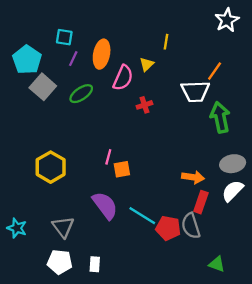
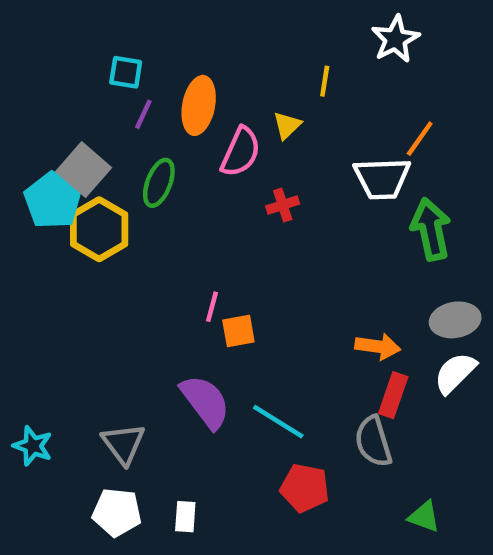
white star: (227, 20) -> (395, 39), moved
cyan pentagon: (27, 60) -> (53, 201), moved
green ellipse: (81, 94) -> (159, 183), turned -35
yellow hexagon: (51, 167) -> (99, 229), moved
red pentagon: (168, 228) -> (305, 488), moved

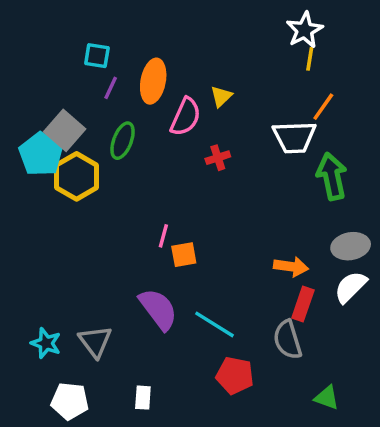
yellow line: (325, 81) -> (310, 59), moved
cyan star: (33, 446) -> (46, 343), moved
white pentagon: (117, 512) -> (70, 401), moved

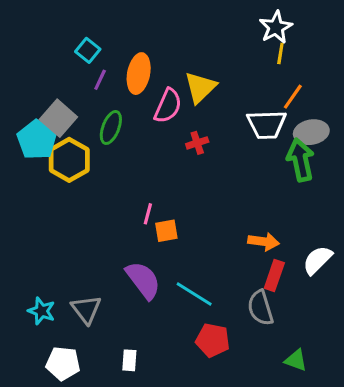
cyan square: (97, 56) -> (88, 50), turned 30
yellow triangle: (221, 96) -> (200, 87), size x1.6
gray ellipse: (351, 246) -> (311, 132), moved

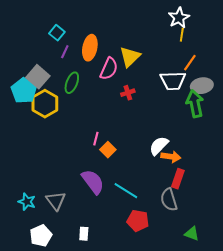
orange square: (166, 231) -> (108, 150), turned -35
white semicircle: (317, 260) -> (159, 146), moved
white pentagon: (63, 363) -> (41, 236), turned -30

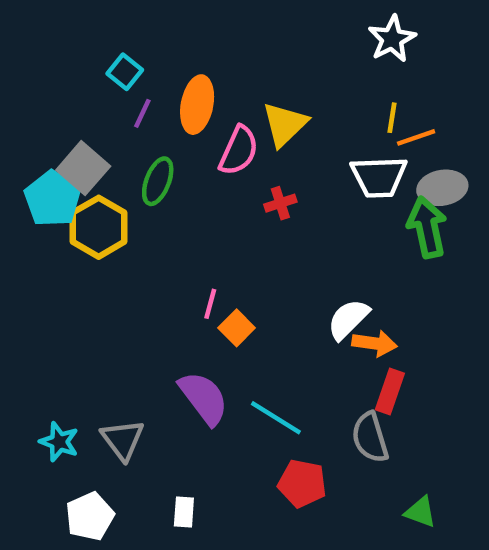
yellow line: (182, 35) -> (392, 118), moved
orange line: (190, 63) -> (416, 137), turned 36

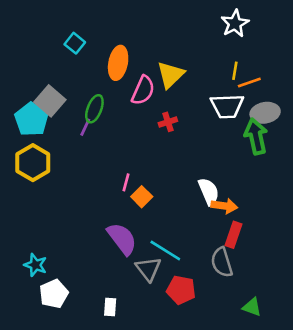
purple line: (142, 113) -> (85, 127), moved
yellow hexagon: (99, 227) -> (33, 163), moved
white semicircle: (348, 319) -> (209, 191), turned 112
gray triangle: (123, 440) -> (148, 269), moved
white pentagon: (90, 516) -> (54, 294), moved

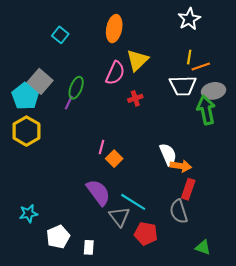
orange ellipse: (118, 63) -> (114, 29), moved
cyan star: (35, 265) -> (29, 214), turned -30
white pentagon: (54, 294) -> (58, 237), moved

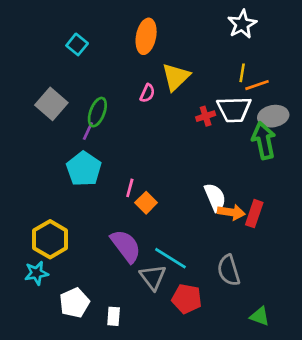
pink semicircle: (115, 73) -> (147, 93), size x0.6
cyan pentagon: (25, 96) -> (84, 169), moved
red cross: (135, 98) -> (206, 116), moved
yellow hexagon: (26, 131) -> (50, 239), moved
red rectangle: (188, 189) -> (254, 214), moved

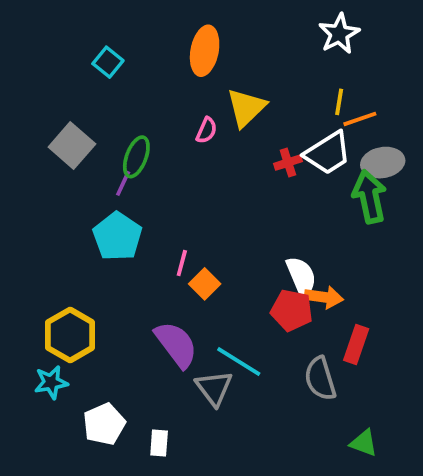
white trapezoid: (234, 109) -> (328, 153), turned -30
red rectangle: (254, 214) -> (356, 344), moved
red pentagon: (187, 299) -> (292, 310), moved

